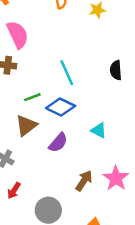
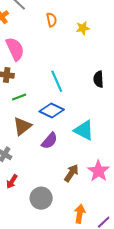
green line: (32, 97) -> (19, 97), moved
cyan triangle: (99, 130) -> (84, 130), size x1.5

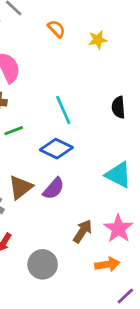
orange semicircle: (52, 20) -> (56, 29), turned -32
brown triangle: (22, 126) -> (21, 187), moved
cyan triangle: (84, 130) -> (118, 175), moved
orange arrow: (80, 214) -> (107, 264), moved, turned 72

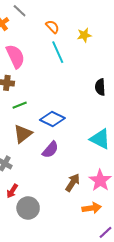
cyan line: (63, 110) -> (58, 52), moved
brown triangle: (21, 187) -> (23, 134), moved
gray circle: (43, 264) -> (28, 208), moved

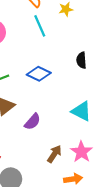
blue diamond: (52, 119) -> (39, 74), moved

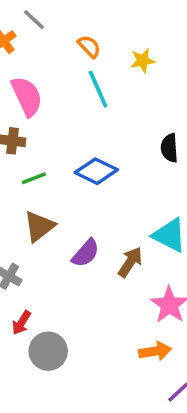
brown arrow: (54, 154) -> (130, 262), moved

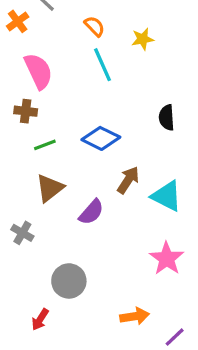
brown arrow: (130, 262) -> (128, 180), moved
red arrow: (21, 323) -> (40, 319), moved
gray circle: (48, 351) -> (69, 281), moved
orange arrow: (155, 351) -> (135, 316), moved

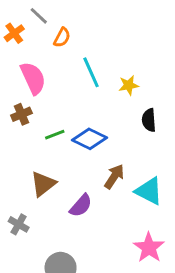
orange semicircle: (95, 26) -> (62, 38), moved, turned 72
yellow star: (143, 39) -> (129, 85), moved
brown cross: (26, 111) -> (21, 114), turned -30
green line: (45, 145) -> (55, 135), moved

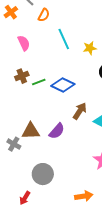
pink semicircle: (33, 78) -> (24, 43), size x0.7
brown cross: (21, 114) -> (22, 76), moved
brown triangle: (43, 184) -> (31, 131), moved, turned 36

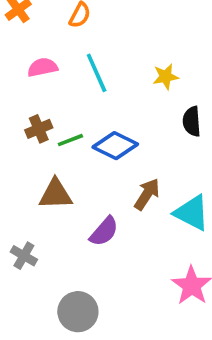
cyan line: (64, 39) -> (97, 73), moved
pink semicircle: (24, 43) -> (42, 67), turned -77
brown triangle: (31, 131) -> (56, 194), moved

